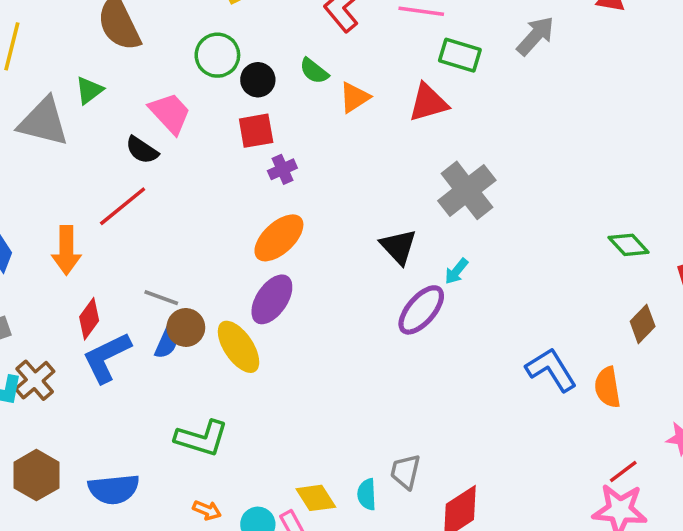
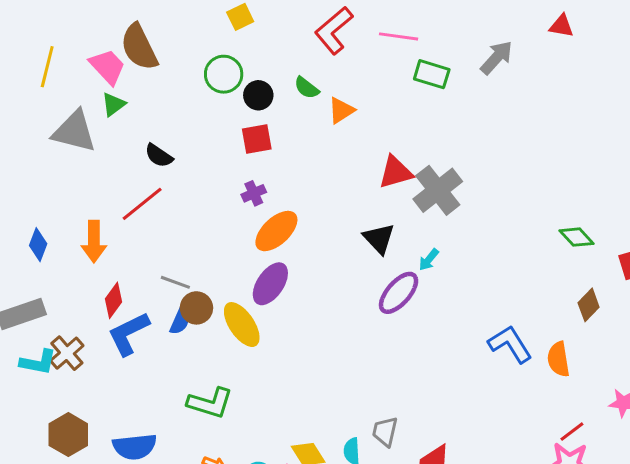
red triangle: (428, 103) -> (396, 172), moved
pink trapezoid: (170, 113) -> (107, 67), moved
purple cross: (282, 169) -> (254, 193), moved

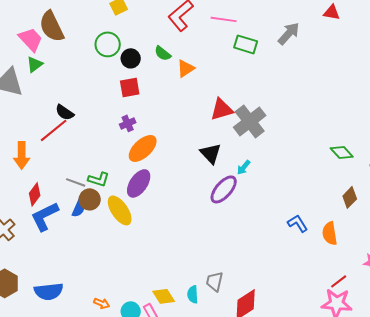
black semicircle: (159, 156) -> (65, 112), moved
blue L-shape: (510, 344) -> (298, 223), size x0.7
green L-shape: (210, 403) -> (99, 179), moved, size x0.7

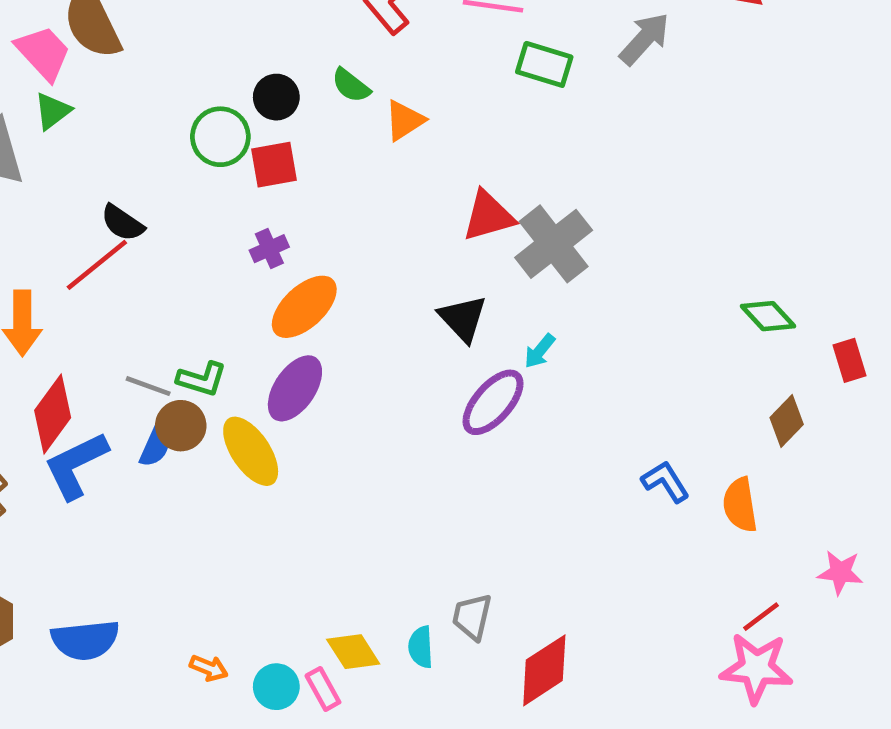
green circle: (108, 44) -> (220, 137), moved
red diamond: (35, 194) -> (53, 414), size x1.4

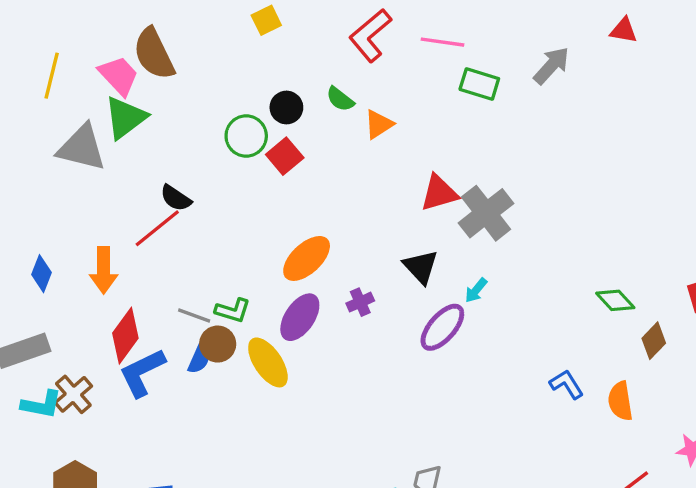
green triangle: (53, 111) -> (125, 118), size x1.6
red square: (274, 165) -> (285, 156), turned -30
purple cross: (269, 249) -> (360, 302), moved
green diamond: (768, 316) -> (615, 300), moved

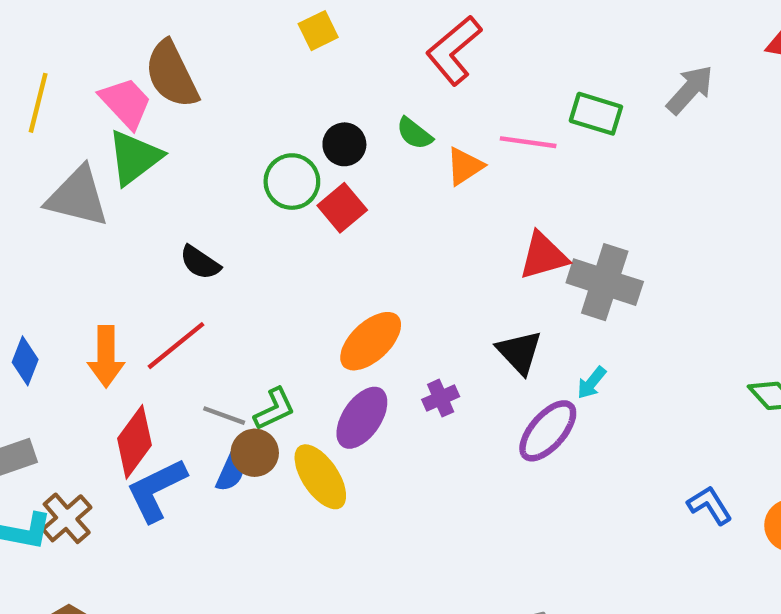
pink line: (442, 42) -> (528, 142), moved
gray cross: (486, 213) -> (605, 282), turned -34
red line: (157, 228) -> (176, 346), moved
green L-shape: (233, 310) -> (274, 409), turned -42

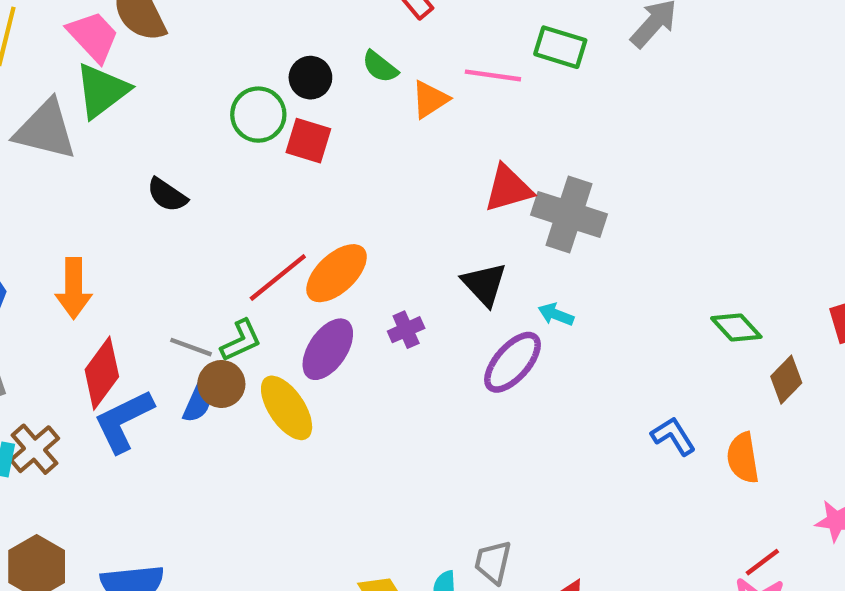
red square: (342, 208) -> (308, 141), turned -33
red line: (176, 346) -> (278, 278), moved
cyan arrow: (592, 383) -> (556, 314), turned 72

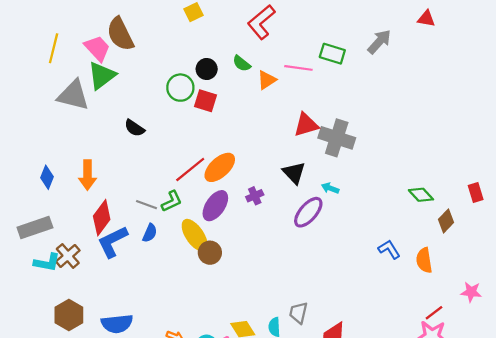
brown circle: (221, 384) -> (210, 253), moved

